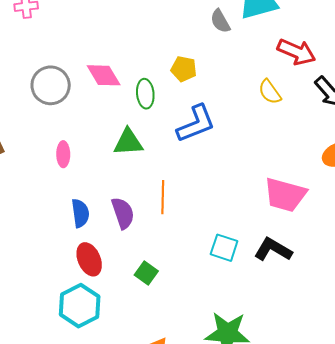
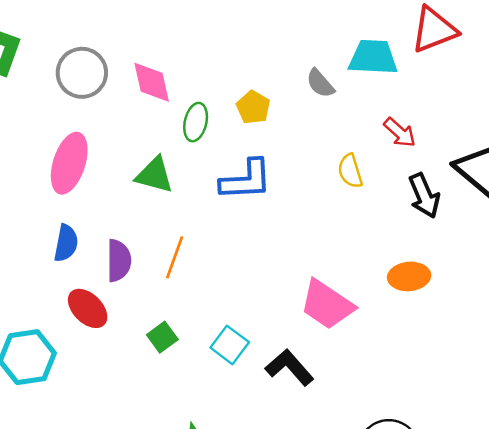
gray semicircle: (220, 21) -> (320, 83), moved, turned -30
red arrow: (296, 52) -> (400, 133), size x0.7
pink ellipse: (63, 154) -> (69, 163), size x1.8
red ellipse: (89, 259) -> (88, 308), moved, turned -40
green square: (146, 273) -> (162, 337), moved

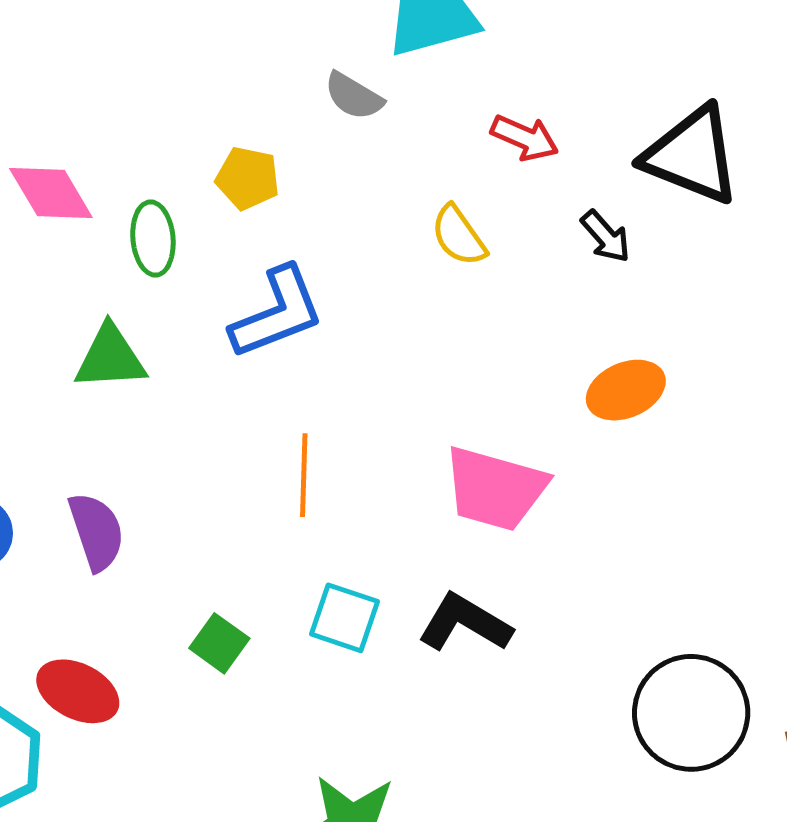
black arrow: (424, 196) -> (606, 237), size x0.7
orange line: (175, 257) -> (304, 475), moved
red ellipse: (88, 308) -> (78, 691), moved

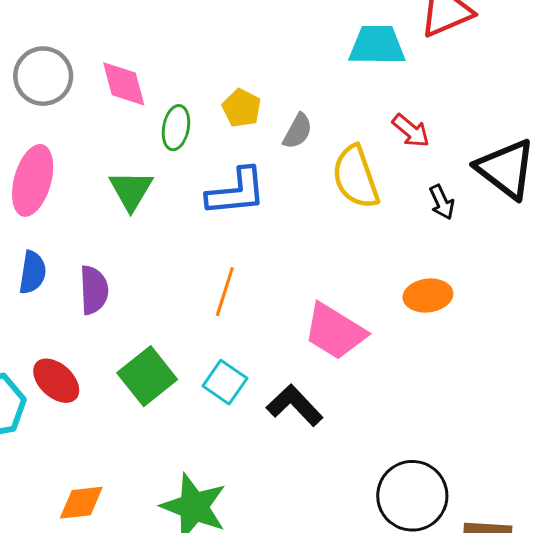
gray semicircle: (354, 96) -> (298, 131), moved, turned -108
yellow semicircle: (459, 236) -> (356, 177), size x1.6
green triangle: (110, 358) -> (131, 190), turned 48
green square: (219, 643) -> (147, 376), size x1.6

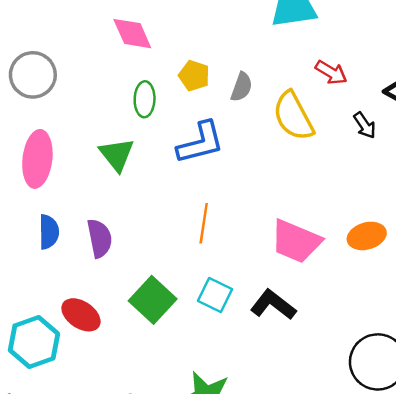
pink diamond: (124, 84) -> (132, 34), moved
orange ellipse: (428, 296) -> (367, 236), moved

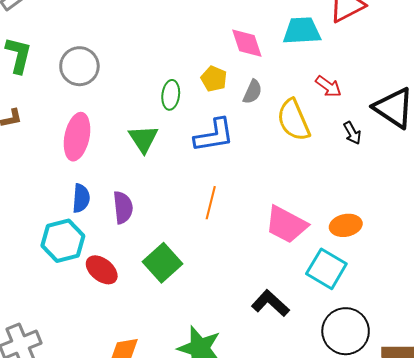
pink diamond: (132, 34) -> (247, 43), moved
cyan square: (215, 295) -> (326, 269), moved, size x1.4
black L-shape: (273, 305) -> (270, 303), moved
cyan hexagon: (34, 342) -> (63, 241), moved

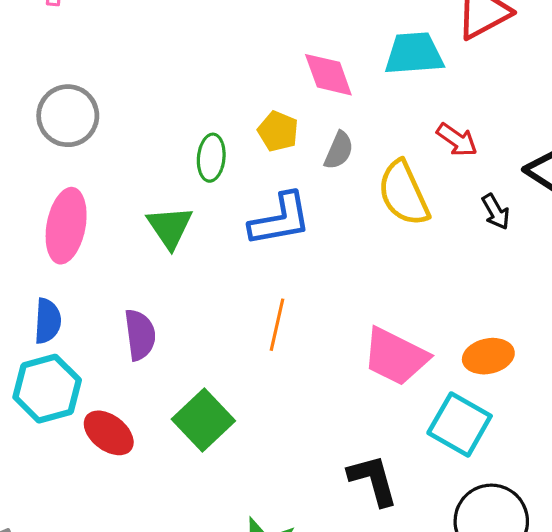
blue semicircle: (81, 198) -> (48, 321), moved
black L-shape: (270, 303) -> (373, 480), turned 33

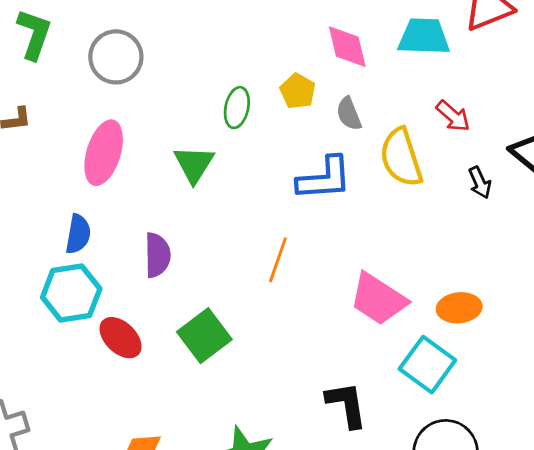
gray semicircle: (339, 150) -> (349, 114), turned 128
blue L-shape: (280, 219) -> (324, 179), moved

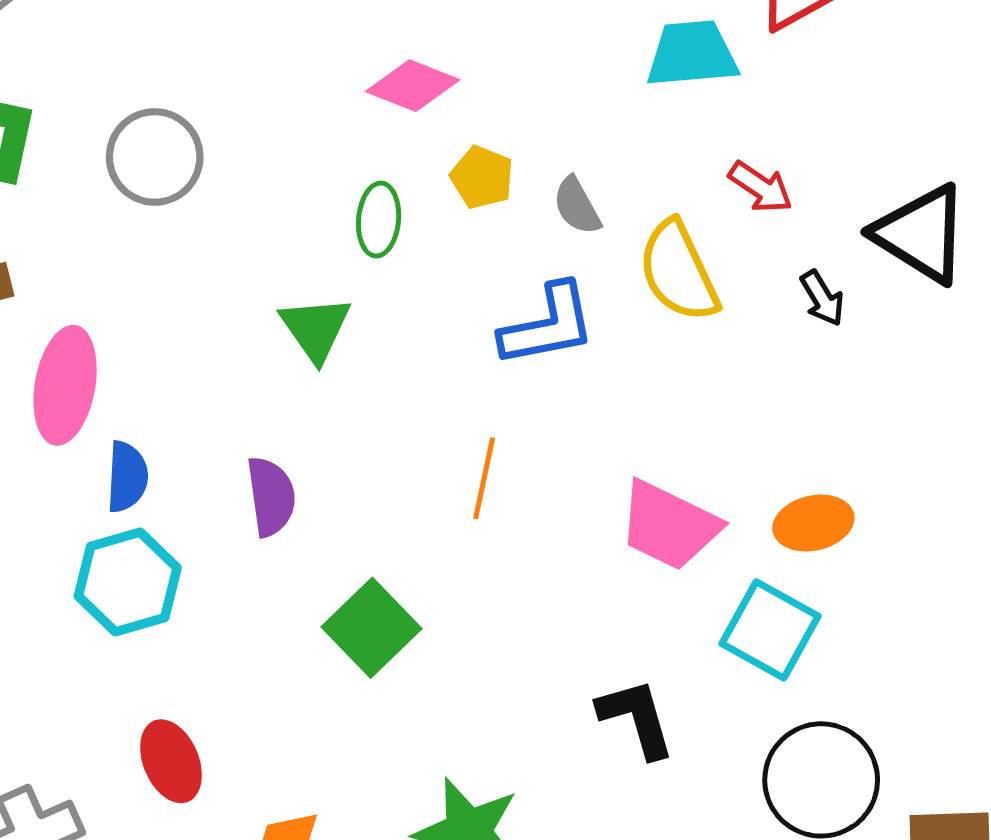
pink diamond: (347, 47) -> (413, 86), moved, turned -48
pink ellipse: (104, 153) -> (65, 385), moved
red ellipse: (121, 338) -> (171, 761), moved, turned 30

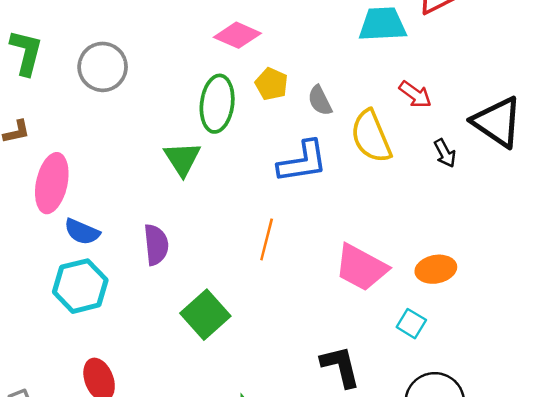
green ellipse: (379, 220) -> (217, 104), size x1.5
blue semicircle: (127, 477) -> (82, 232), turned 108
cyan square: (770, 630) -> (411, 324), size x0.6

